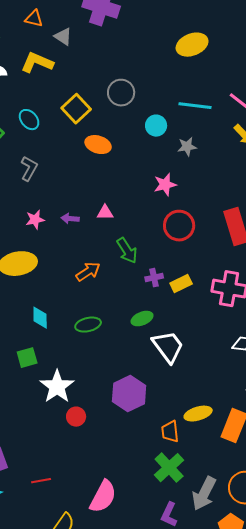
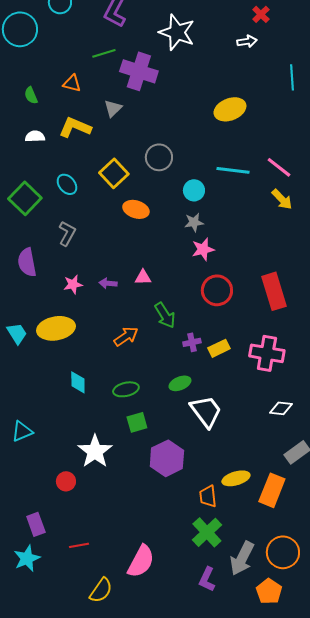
gray triangle: (63, 37) -> (113, 108), moved, turned 42
gray star: (187, 147) -> (194, 222), moved
green square: (27, 358) -> (137, 422), moved
red circle: (76, 417) -> (66, 481), moved

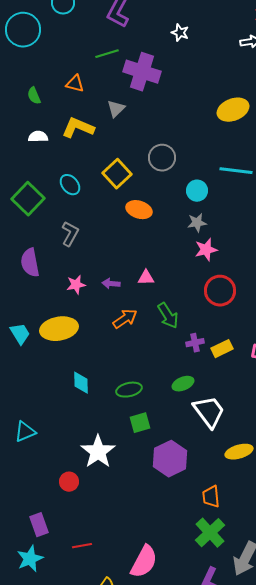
white star: (177, 32) -> (180, 33), size x0.5
orange arrow: (126, 336) -> (125, 319), moved
yellow ellipse: (236, 478) -> (239, 452), moved

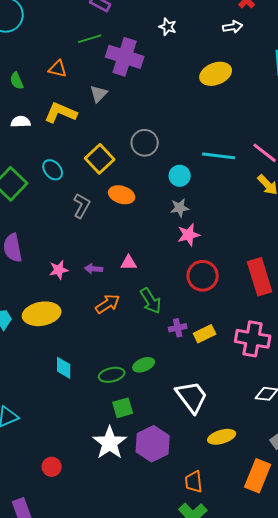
white star: (180, 33) -> (168, 27), moved
yellow ellipse: (233, 110) -> (216, 74), moved
gray L-shape: (70, 234) -> (82, 206), moved
green ellipse: (183, 384) -> (144, 365), moved
white star: (98, 452) -> (110, 443), moved

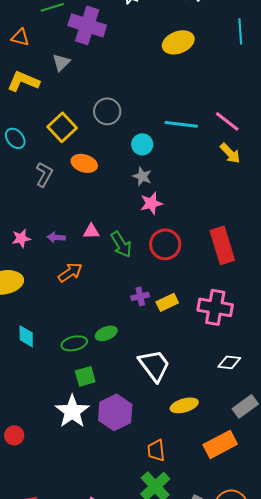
gray star: (180, 208) -> (142, 176), turned 30
green arrow: (151, 301) -> (121, 244), moved
orange rectangle: (258, 476) -> (220, 444), turned 40

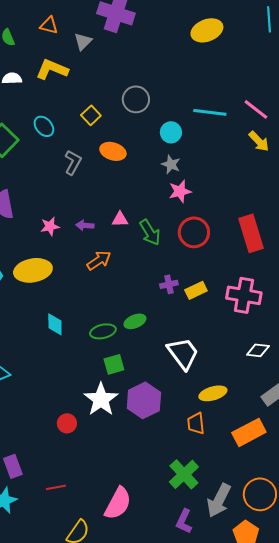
gray triangle: (61, 62) -> (83, 41), moved
yellow square: (62, 127) -> (91, 115), size x0.7
red circle: (14, 435) -> (67, 423), moved
orange trapezoid: (156, 450) -> (196, 423), moved

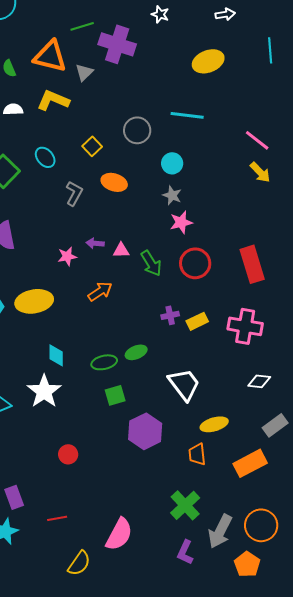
orange triangle: (49, 25) -> (50, 56), size x1.8
cyan line: (210, 112) -> (187, 115), moved
purple arrow: (85, 225) -> (95, 243), moved
pink star: (50, 226) -> (67, 256), moved
white star: (101, 399) -> (44, 391), moved

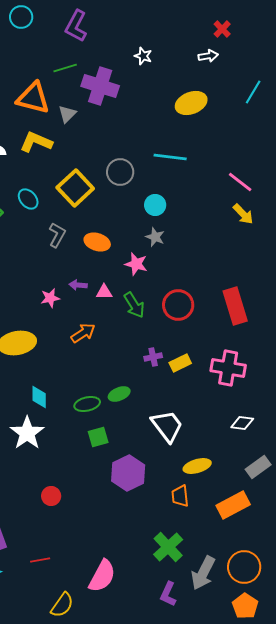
cyan line: (270, 50) -> (253, 92), turned 35
yellow square: (92, 146) -> (75, 188), size x1.8
orange ellipse: (114, 182) -> (97, 242), moved
pink star: (181, 222) -> (136, 264), moved, turned 30
orange pentagon: (247, 564) -> (245, 606), moved

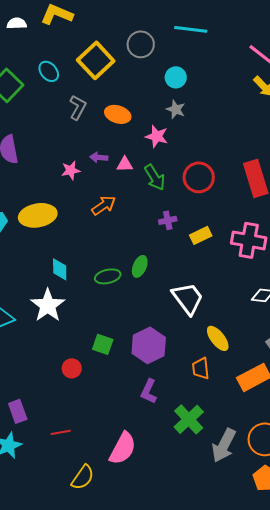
purple cross: (153, 357) -> (168, 220), moved
green ellipse: (119, 394) -> (140, 266), turned -45
green square: (98, 437) -> (103, 344), moved, turned 35
yellow ellipse: (197, 466) -> (218, 338), turned 68
purple L-shape: (168, 594) -> (149, 391), moved

